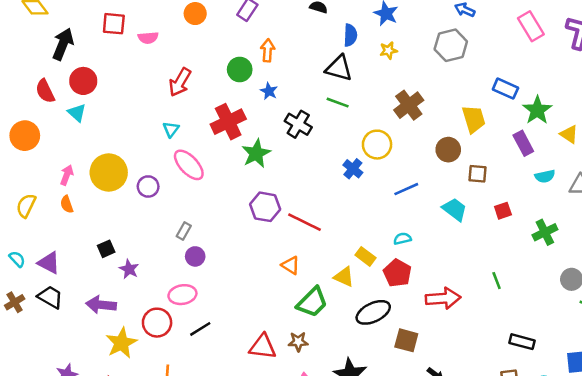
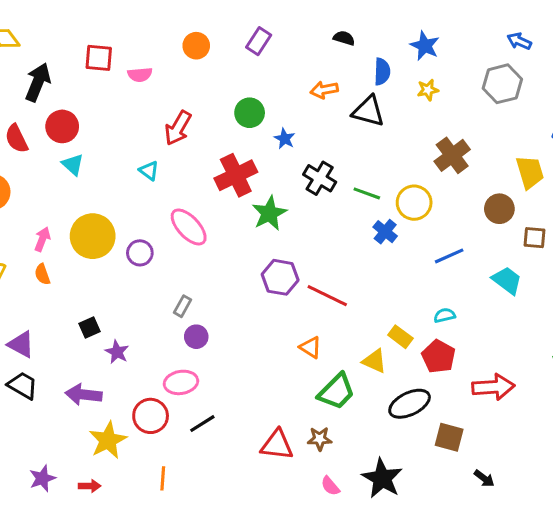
orange arrow: (268, 50) -> (324, 90), moved, turned -105
green line: (338, 103) -> (367, 193), moved
cyan triangle: (77, 113) -> (73, 165), moved
cyan triangle: (171, 129) -> (149, 171), moved, turned -30

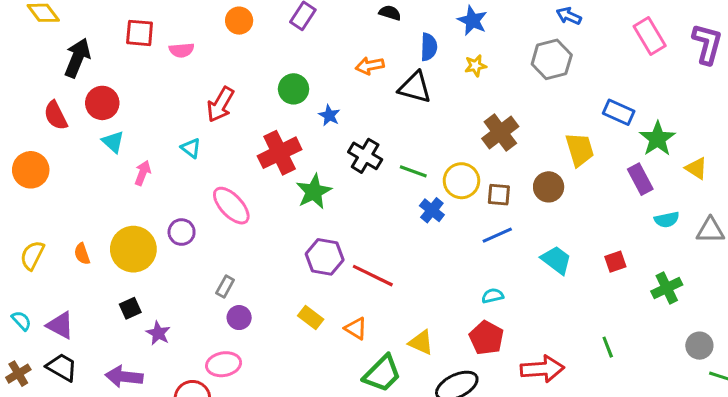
yellow circle: (93, 236) -> (133, 249), moved
brown square: (534, 238) -> (499, 195), moved
pink arrow: (42, 239) -> (143, 173), moved
yellow rectangle: (400, 337) -> (311, 318), moved

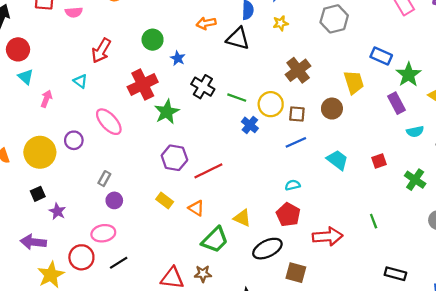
red line: (373, 276) -> (208, 171), turned -52
green cross: (667, 288) -> (415, 180), turned -30

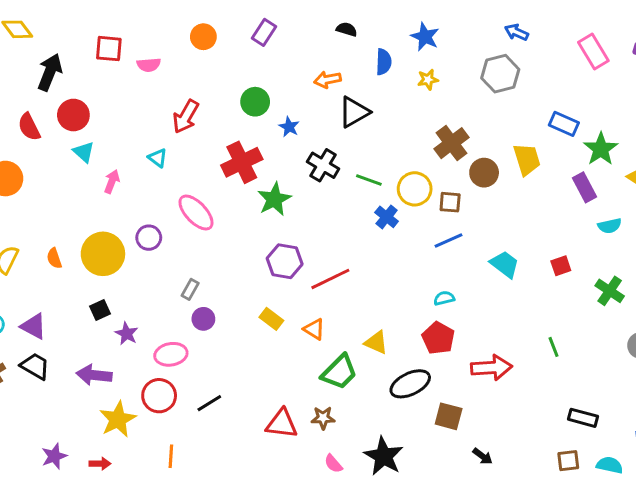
black triangle: (238, 39) -> (354, 112), moved, turned -45
brown circle: (332, 109) -> (484, 173), moved
pink ellipse: (103, 233) -> (171, 354), moved

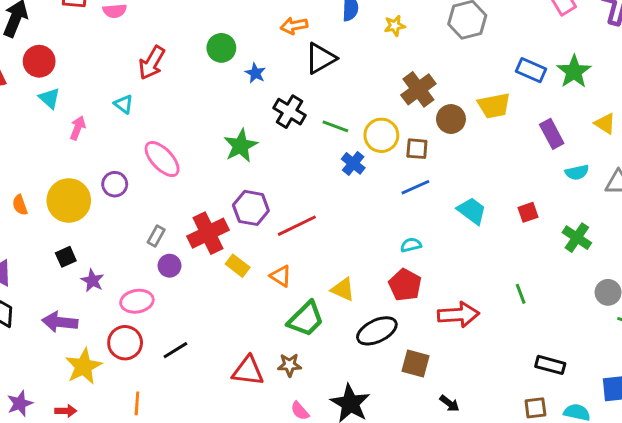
green star: (601, 149) -> (574, 72), moved
yellow trapezoid: (527, 159) -> (494, 106), turned 96
red cross: (242, 162) -> (208, 233), moved

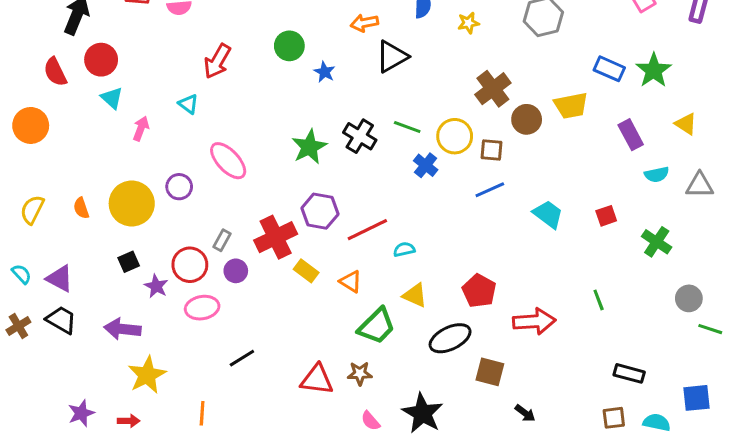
black cross: (290, 112) -> (360, 136), moved
cyan semicircle: (411, 245) -> (404, 249), moved
red circle: (125, 343) -> (190, 265), moved

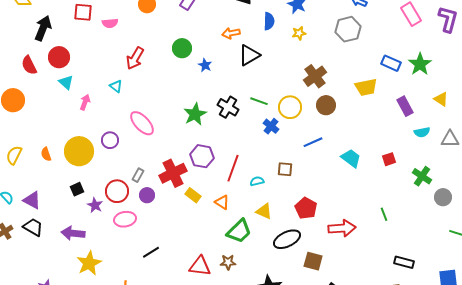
brown circle: (527, 119) -> (326, 105), moved
brown square: (491, 150) -> (285, 169), moved
red line: (367, 230) -> (233, 168), turned -44
gray circle: (689, 298) -> (443, 197), moved

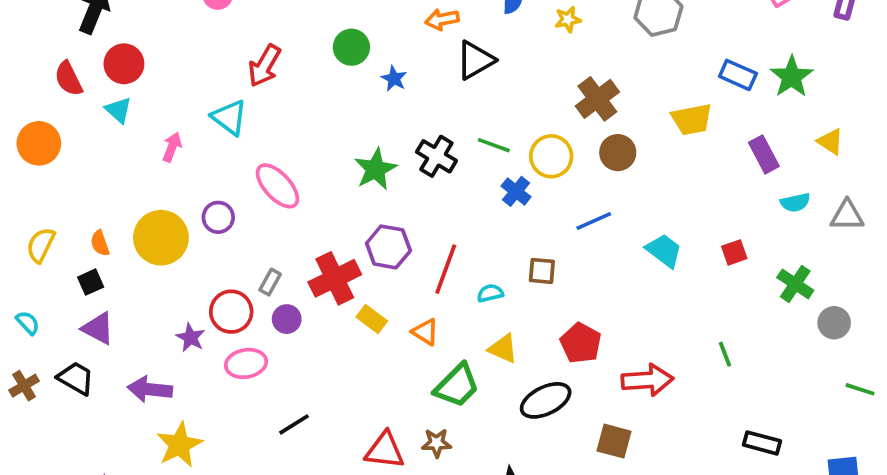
cyan triangle: (66, 82) -> (118, 110), moved
cyan triangle: (116, 86) -> (229, 117), size x1.5
black square: (77, 189) -> (91, 282), moved
purple triangle: (32, 200) -> (98, 328), moved
brown square: (313, 261) -> (614, 441), moved

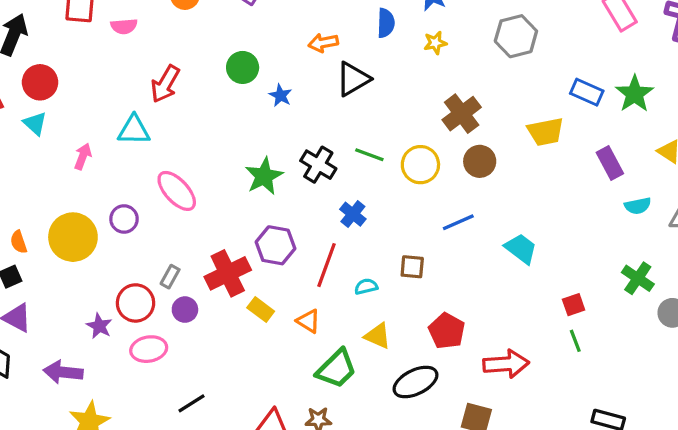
cyan triangle: (229, 117) -> (134, 130), turned -36
blue cross: (516, 191) -> (353, 214), moved
red square: (734, 252) -> (574, 305), moved

